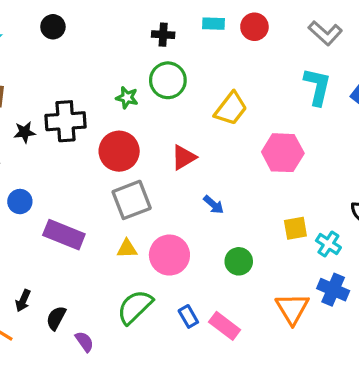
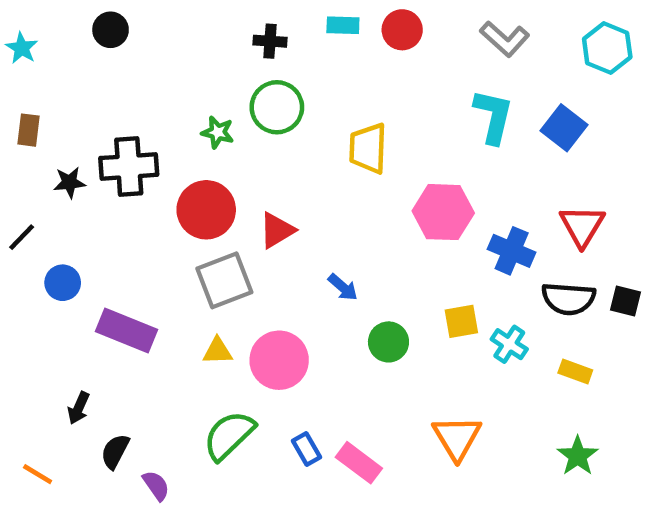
yellow trapezoid: (231, 109) -> (368, 148), turned 144
red triangle: (184, 157) -> (277, 230), moved
green circle: (239, 261) -> (388, 342), moved
blue cross: (333, 290) -> (512, 251), moved
black arrow: (23, 301) -> (79, 408), moved

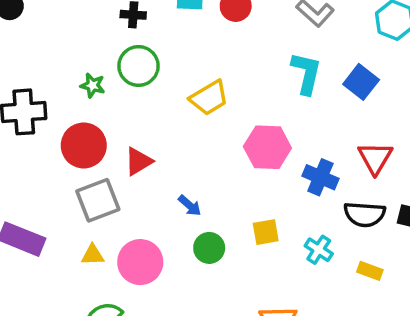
yellow trapezoid: (368, 148) -> (209, 98), turned -123
yellow square: (461, 321) -> (266, 232), moved
green circle: (388, 342) -> (209, 248), moved

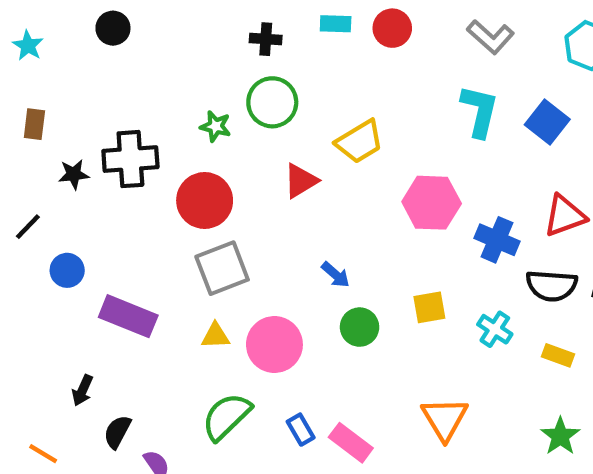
red triangle: (375, 158) -> (565, 216), turned 39
red triangle: (138, 161) -> (301, 181), moved

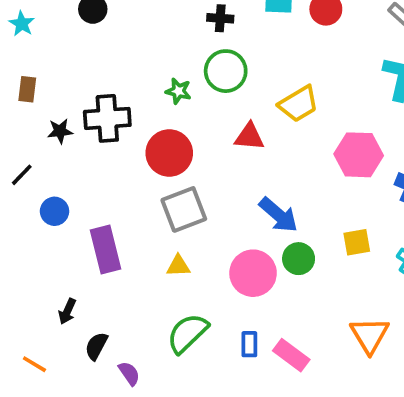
red triangle: (301, 181) -> (249, 137), turned 36
blue arrow: (336, 275) -> (279, 215), size x1.6
purple rectangle: (128, 316) -> (105, 250), turned 54
pink circle: (274, 345) -> (253, 273), moved
blue rectangle: (301, 430) -> (249, 344), turned 30

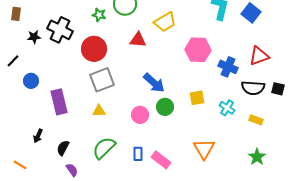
black cross: (107, 118) -> (60, 30), turned 30
pink circle: (253, 273) -> (140, 115), size x0.7
black semicircle: (96, 346) -> (63, 148), moved

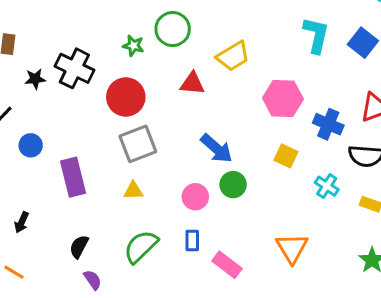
yellow square: (197, 98) -> (286, 156), moved, turned 35
black arrow: (38, 136) -> (22, 222), moved
blue rectangle: (138, 154) -> (192, 240), moved

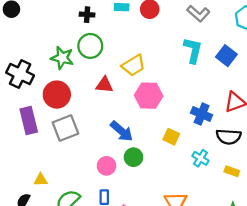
green star: (133, 46) -> (62, 58), size x1.5
pink hexagon: (283, 99) -> (149, 96), moved
purple rectangle: (73, 177) -> (29, 120), moved
yellow triangle: (133, 191) -> (41, 180), moved

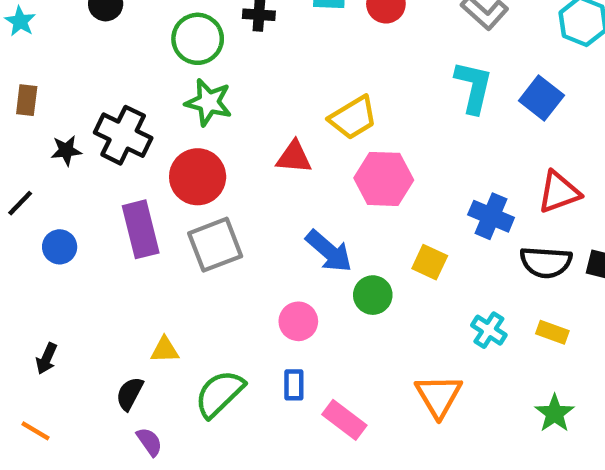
green circle: (90, 46) -> (198, 39), moved
green circle: (134, 157) -> (373, 295), moved
cyan cross: (200, 158) -> (489, 330), moved

